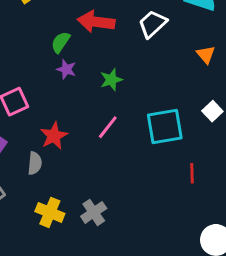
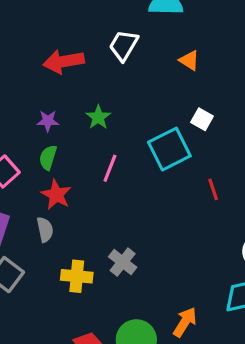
green semicircle: (61, 42) -> (48, 158), moved
white square: (212, 111) -> (202, 119), moved

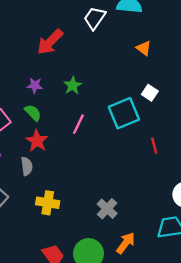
white trapezoid: (124, 45) -> (95, 18), moved
red arrow: (64, 61) -> (50, 42), turned -40
green semicircle: (48, 158) -> (33, 113), turned 114
gray cross: (123, 262) -> (107, 209), moved

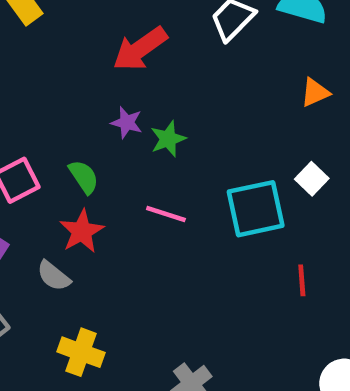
orange triangle: (144, 48) -> (315, 93), turned 49
purple star: (35, 85) -> (127, 123), moved
pink line: (78, 124) -> (166, 214), turned 72
gray semicircle: (27, 166) -> (54, 276), turned 126

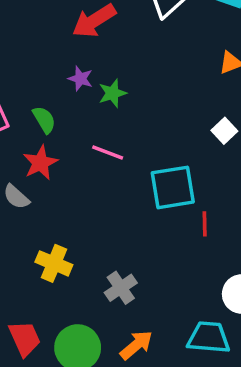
cyan square: (256, 209) -> (173, 187), moved
red line: (302, 280) -> (205, 224), moved
yellow cross: (81, 352) -> (54, 263), moved

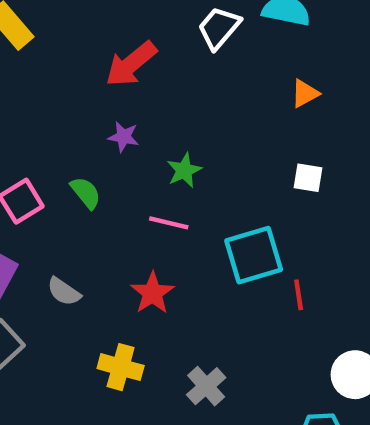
green star: (112, 93) -> (184, 170), moved
white square: (224, 131) -> (308, 178), turned -30
red star: (40, 163) -> (152, 293), moved

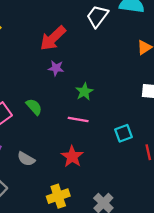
purple star: (124, 137) -> (56, 68), moved
cyan square: (254, 255) -> (123, 133), size x0.6
yellow cross: (121, 367) -> (58, 196), turned -30

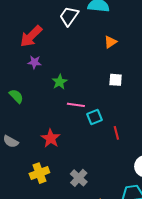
pink line: (78, 119) -> (76, 105), moved

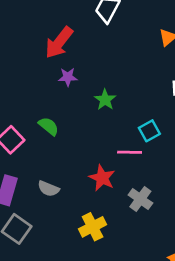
pink line: (76, 105) -> (130, 152), moved
cyan square: (94, 117) -> (149, 131), moved
gray cross: (79, 178) -> (140, 199), moved

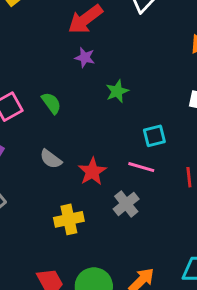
pink line: (130, 152) -> (141, 167), moved
gray semicircle: (48, 189) -> (51, 159), moved

